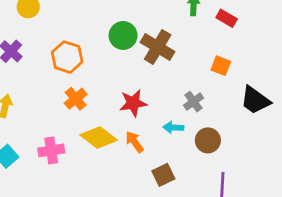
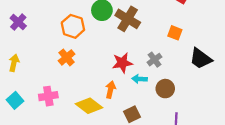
orange hexagon: (67, 57) -> (73, 26), moved
red star: (133, 103) -> (122, 63), moved
yellow diamond: (99, 138) -> (89, 106), moved
orange arrow: (135, 142) -> (111, 90), turned 49

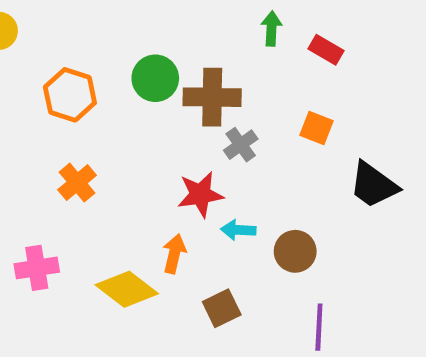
brown cross: (128, 19) -> (212, 97), turned -30
orange hexagon: (73, 26) -> (70, 95), moved
gray cross: (155, 60) -> (241, 145), moved

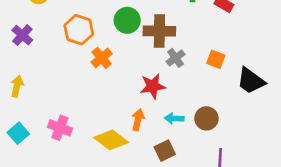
orange square: (317, 128) -> (216, 59), moved
orange cross: (77, 183) -> (102, 58), moved
cyan arrow: (238, 230) -> (174, 118), moved
pink cross: (37, 268) -> (60, 128), turned 30

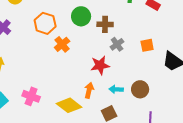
brown cross: (159, 31) -> (105, 24), size x0.7
orange square: (216, 59) -> (147, 45), turned -32

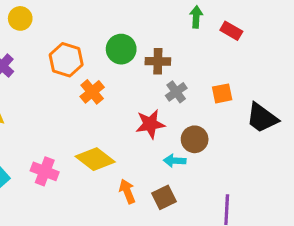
brown circle: (140, 89) -> (195, 139), moved
orange arrow: (89, 90) -> (127, 191), moved, turned -35
yellow diamond: (69, 105) -> (95, 159), moved

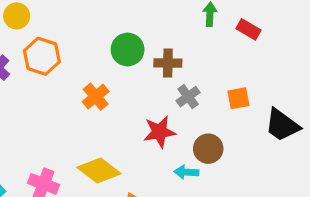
orange hexagon: (66, 60) -> (42, 56), moved

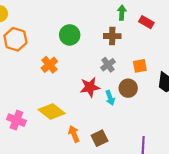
brown cross: (168, 63) -> (112, 36), moved
brown circle: (208, 149) -> (128, 88), moved
cyan arrow: (186, 172) -> (110, 98), moved, turned -112

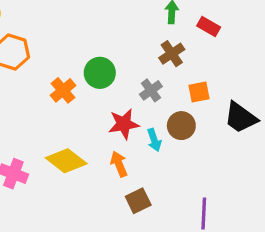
green circle: (70, 35) -> (100, 73), moved
brown cross: (112, 36) -> (172, 54), moved, turned -35
orange arrow: (74, 134) -> (119, 164), moved

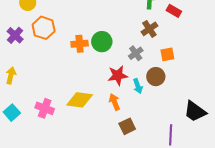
orange cross: (63, 90) -> (80, 44), moved, turned 35
black trapezoid: (241, 118) -> (195, 111), moved
yellow diamond: (66, 161) -> (80, 100), turned -30

